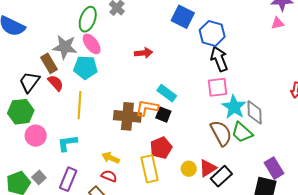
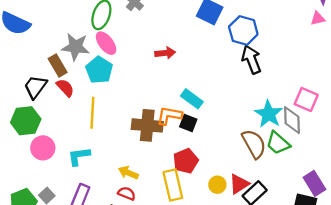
cyan pentagon: (85, 68) -> (99, 70), turned 30
pink square: (217, 87) -> (306, 99), moved, turned 30

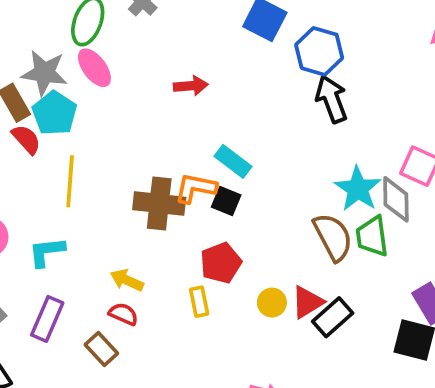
cyan pentagon: (99, 70) -> (54, 113), moved
green trapezoid: (278, 143) -> (372, 236), turned 40
yellow rectangle: (173, 185) -> (199, 302), size x0.6

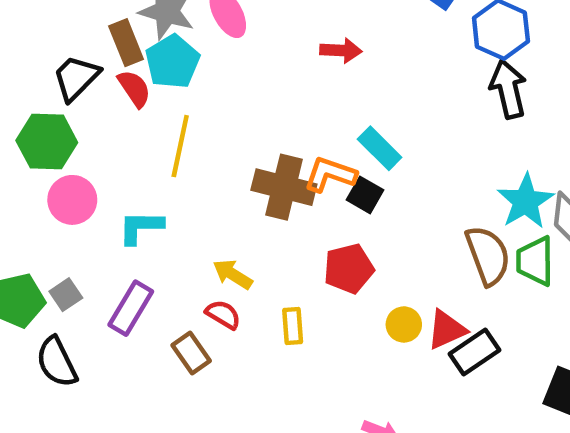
yellow rectangle: (199, 302) -> (293, 326), moved

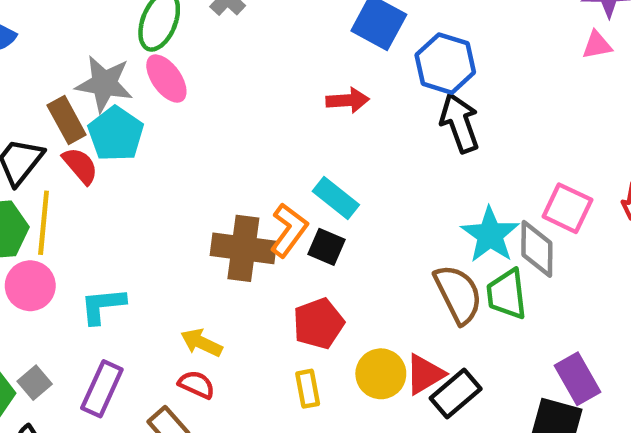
red arrow: (341, 50) -> (348, 100), moved
yellow line: (180, 146) -> (44, 223), moved
orange L-shape: (330, 174) -> (289, 230), turned 114
yellow circle: (404, 324) -> (381, 374), size x1.4
yellow rectangle: (293, 326) -> (308, 389), moved

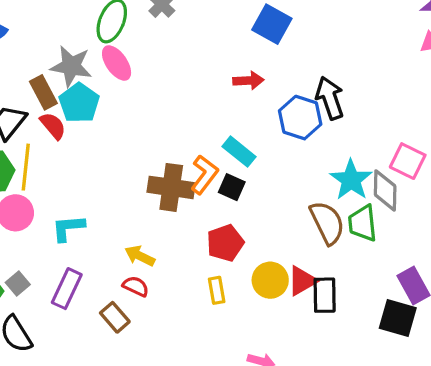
blue hexagon: (445, 64) -> (300, 118), moved
black rectangle: (456, 394) -> (325, 295), turned -51

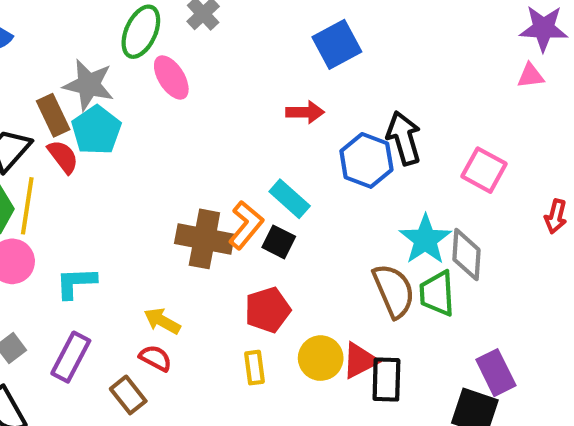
blue square: (272, 24) -> (337, 44), turned 30
pink ellipse: (117, 63) -> (171, 77), moved
pink square: (408, 161) -> (484, 170), moved

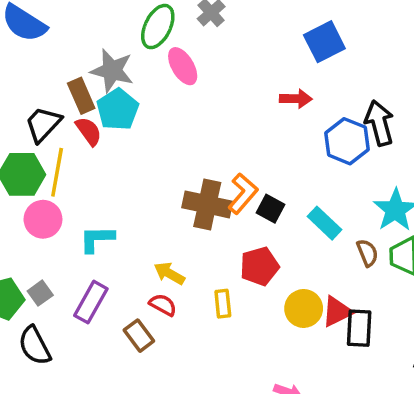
cyan rectangle: (290, 199) -> (324, 223), moved
brown semicircle: (394, 291) -> (367, 253), size x0.6
yellow rectangle: (254, 368) -> (223, 304), moved

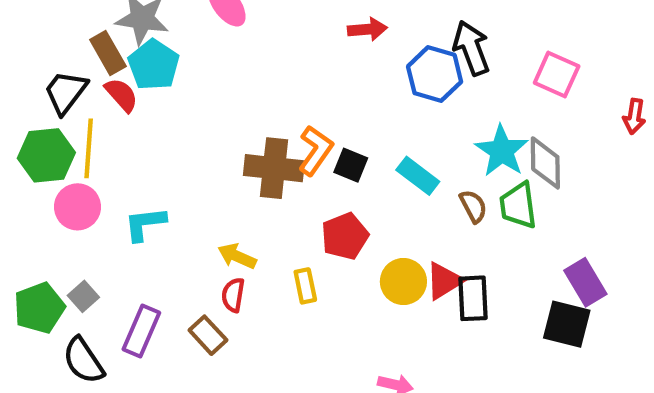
purple rectangle: (91, 302) -> (141, 331), moved
red semicircle: (163, 305) -> (233, 295), turned -104

